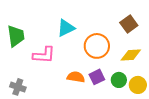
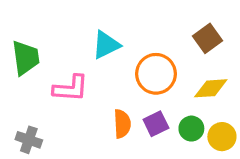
orange semicircle: (76, 77) -> (122, 124), turned 78

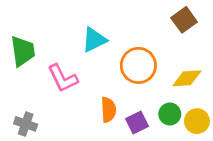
brown square: (207, 38) -> (184, 20), moved
pink L-shape: (71, 88) -> (63, 78), turned 60
purple square: (156, 124) -> (137, 123), moved

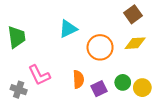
pink L-shape: (63, 78) -> (39, 75), moved
yellow diamond: (187, 78) -> (135, 43), moved

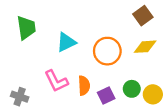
cyan triangle: (68, 29) -> (66, 42), moved
green trapezoid: (17, 37) -> (26, 28), moved
pink L-shape: (39, 75) -> (56, 81), moved

